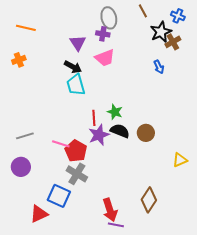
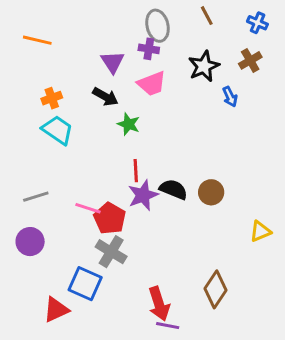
black star: (161, 32) -> (204, 66), moved
orange cross: (19, 60) -> (52, 98), moved
cyan trapezoid: (76, 85) -> (58, 130), moved, turned 140
green star: (115, 112) -> (129, 124), moved

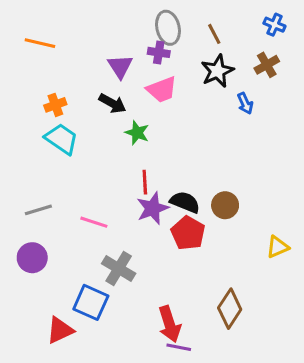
brown line: (207, 16) -> (214, 34), moved
red pentagon: (110, 218) -> (188, 233), moved

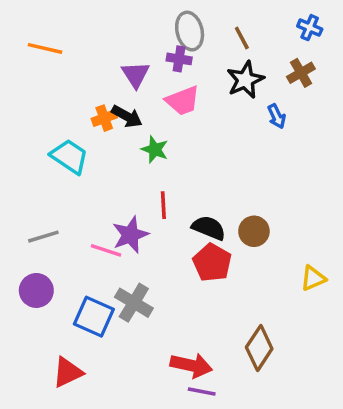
orange cross: (55, 105) -> (104, 118), moved
purple star: (153, 208) -> (130, 235), moved
blue square: (91, 302) -> (94, 317), moved
red arrow: (170, 324) -> (191, 365), turned -60

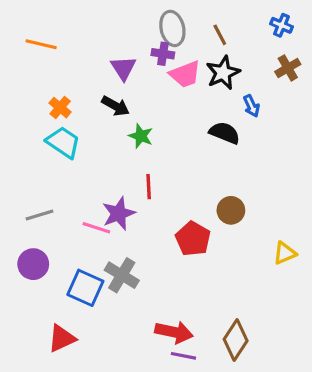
brown cross: (301, 73) -> (288, 68), moved
pink trapezoid: (183, 101) -> (185, 74), moved
orange cross: (104, 118) -> (60, 108), moved, turned -30
black semicircle: (209, 228) -> (225, 133), moved
brown diamond: (259, 348) -> (236, 340), moved

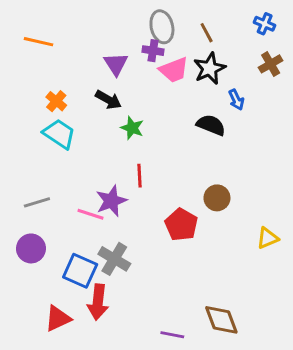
red arrow: (174, 332) -> (98, 302), moved, turned 84
brown diamond: (236, 340) -> (221, 320), turned -54

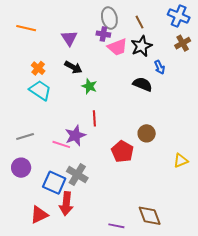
blue cross: (265, 24) -> (179, 16), size x1.5
purple triangle: (116, 64) -> (69, 38), moved

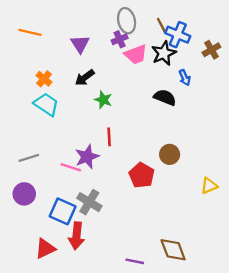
blue cross: (179, 16) -> (178, 35), moved
purple cross: (103, 34) -> (120, 39), turned -32
black arrow: (73, 67) -> (85, 78), turned 114

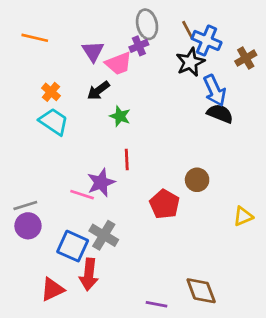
pink trapezoid: (136, 54) -> (119, 63), moved
blue arrow: (185, 78) -> (215, 91), size x1.6
black semicircle: (165, 97) -> (220, 114), moved
gray line: (29, 158) -> (25, 206), moved

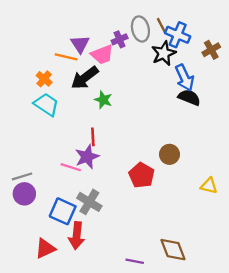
gray ellipse: (147, 24) -> (140, 29), moved
orange line: (35, 38) -> (66, 57), moved
black arrow: (98, 91) -> (85, 78), size x1.4
red line: (127, 160) -> (93, 137), moved
yellow triangle: (243, 216) -> (209, 186), turned 36

